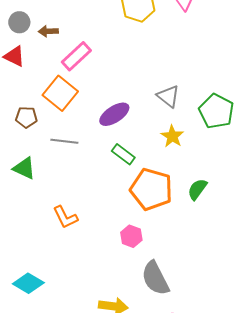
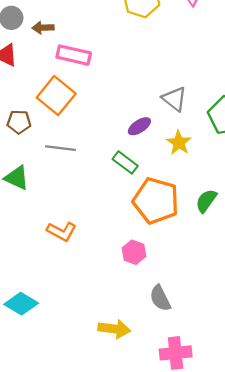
pink rectangle: (76, 56) -> (74, 55), turned 56
purple ellipse: (114, 114) -> (139, 126), moved, size x0.7
orange L-shape: (65, 217) -> (62, 231), turned -36
gray semicircle: (155, 278) -> (160, 298), size x0.7

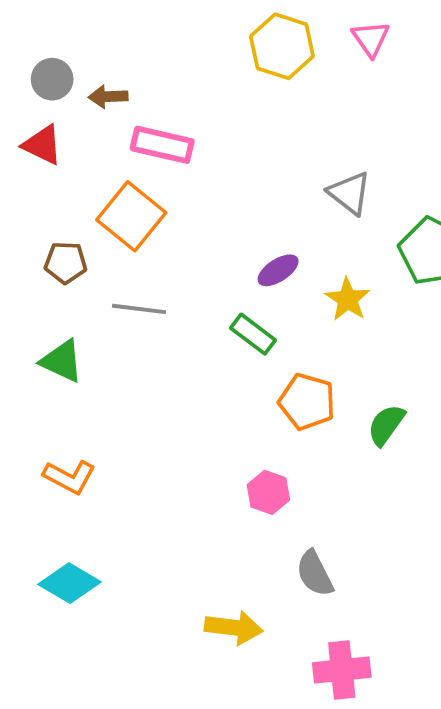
gray triangle: (174, 99) -> (349, 193), moved
orange pentagon: (156, 201) -> (307, 402), size x0.7
green semicircle: (206, 201) -> (386, 425), moved
orange L-shape: (62, 231) -> (70, 477), moved

